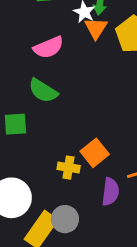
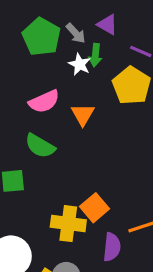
orange triangle: (96, 28) -> (83, 115), moved
yellow cross: (69, 168) -> (68, 224), size x1.5

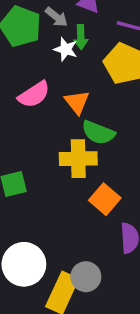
green semicircle: (40, 146) -> (98, 133), moved
yellow cross: (68, 224) -> (78, 159), moved

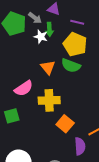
pink semicircle: (34, 94) -> (24, 88), moved
green semicircle: (98, 133) -> (71, 66), moved

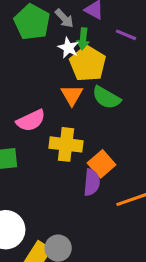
yellow pentagon: (75, 44) -> (88, 64), moved
orange square: (65, 124) -> (102, 164), moved
purple semicircle: (80, 146) -> (92, 182), moved

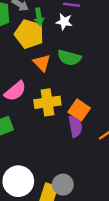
white star: (68, 48) -> (64, 22), moved
yellow pentagon: (88, 64) -> (29, 34), moved

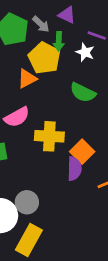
orange triangle: (42, 63) -> (27, 79), moved, turned 36
gray circle: (63, 185) -> (27, 202), moved

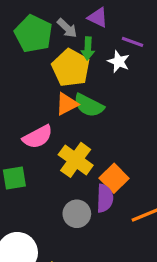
orange triangle: (27, 79) -> (67, 104), moved
green semicircle: (83, 92) -> (89, 105), moved
yellow cross: (49, 136) -> (76, 160), turned 32
gray circle: (27, 202) -> (77, 214), moved

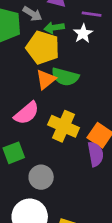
green arrow: (88, 48) -> (54, 28), turned 90
white star: (119, 62) -> (83, 33), turned 30
gray circle: (77, 214) -> (41, 177), moved

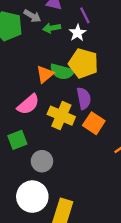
purple line: (92, 14) -> (85, 15), turned 56
yellow pentagon: (43, 48) -> (83, 63), moved
purple semicircle: (96, 154) -> (84, 98), moved

